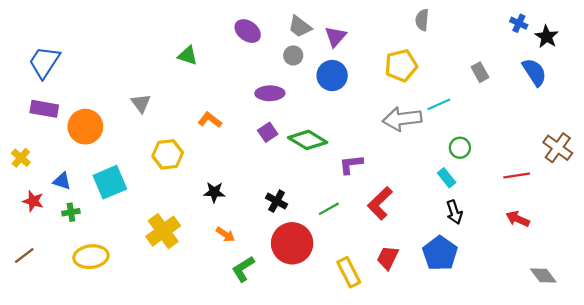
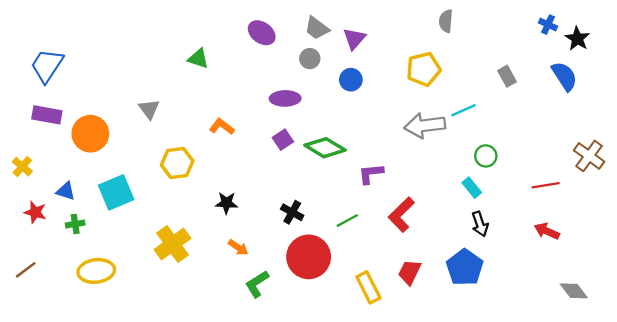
blue circle: (332, 75) -> (351, 80), size x0.7

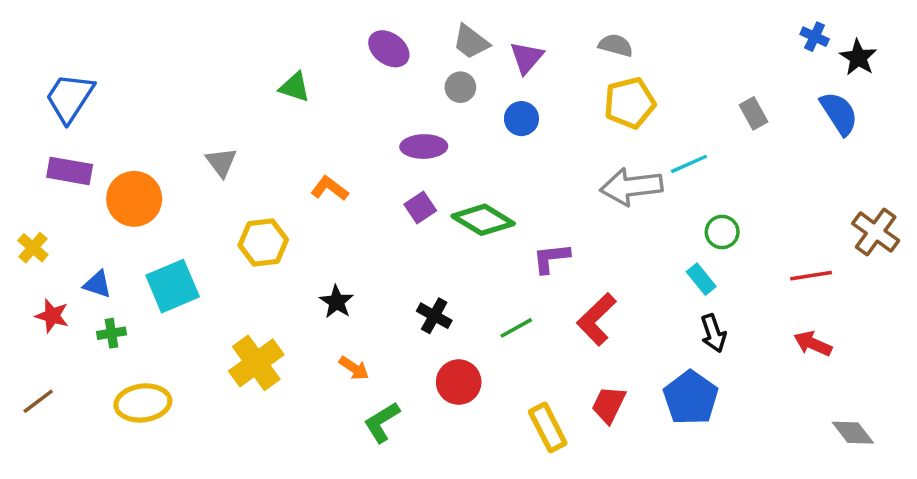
gray semicircle: (446, 21) -> (616, 45), moved, turned 100
black star: (226, 203) -> (337, 302), turned 30
red circle: (309, 257) -> (459, 382), size x0.7

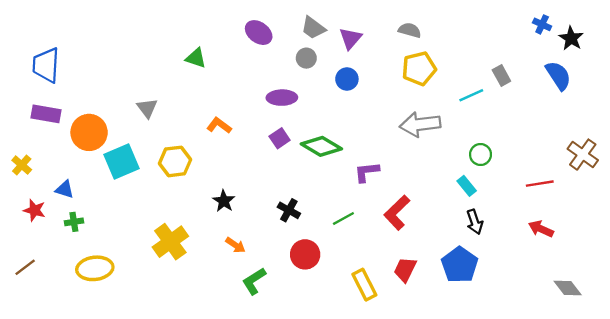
blue trapezoid: (70, 98) -> (46, 65), turned -30
cyan line: (689, 164) -> (471, 95), moved
cyan square: (173, 286) -> (122, 161), moved

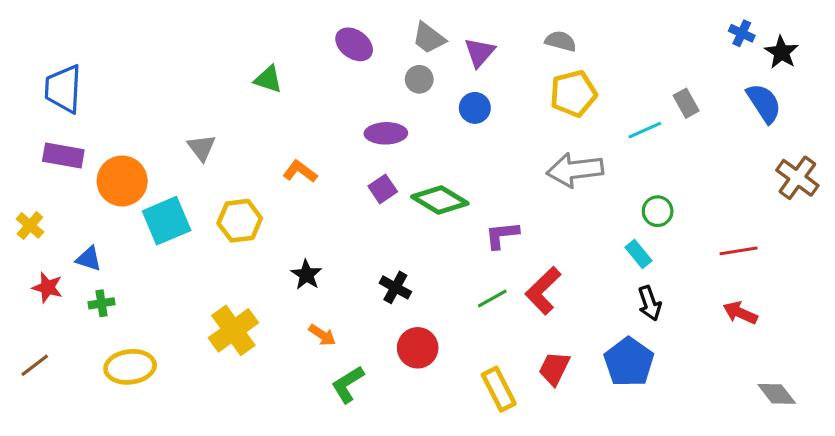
brown cross: (583, 155) -> (797, 178), moved
green line: (343, 218) -> (492, 299), moved

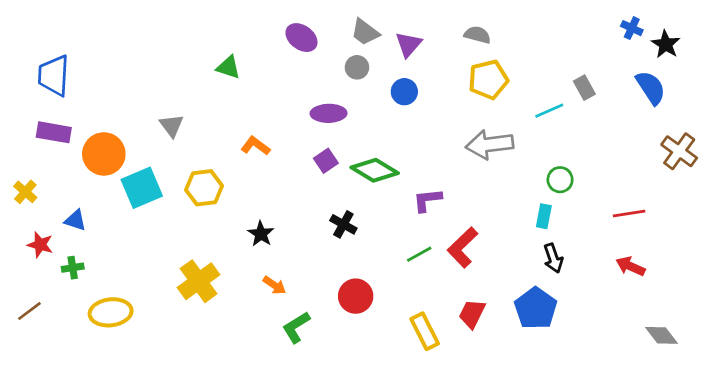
cyan rectangle: (638, 254) -> (544, 216), turned 50
black cross: (395, 287) -> (343, 224), moved
green cross: (101, 303) -> (73, 268), moved

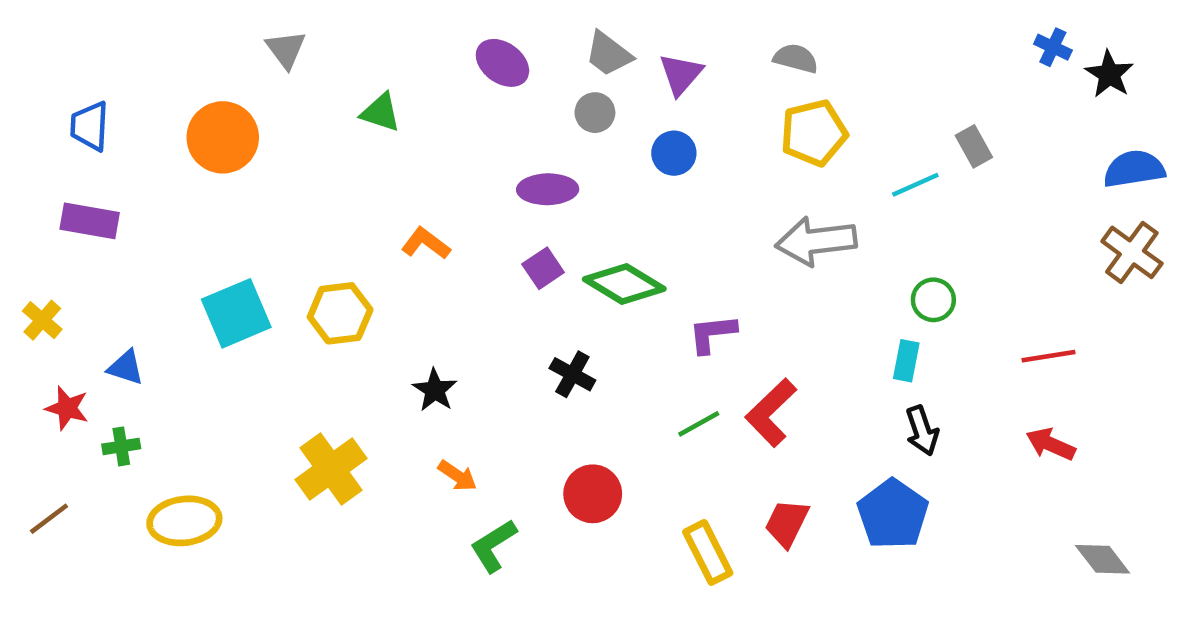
blue trapezoid: (54, 75) -> (90, 126), size x0.7
blue semicircle: (651, 88) -> (1134, 169), moved, turned -66
gray triangle: (172, 126) -> (286, 49), moved
orange circle: (104, 154) -> (223, 137), moved

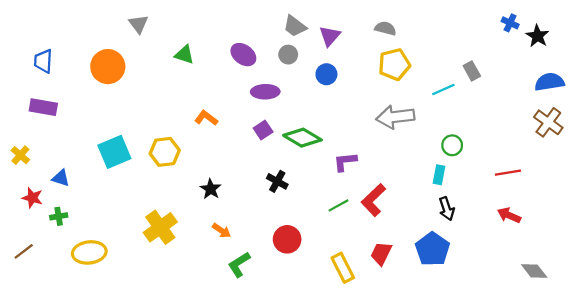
purple ellipse: (502, 63) -> (243, 55), moved

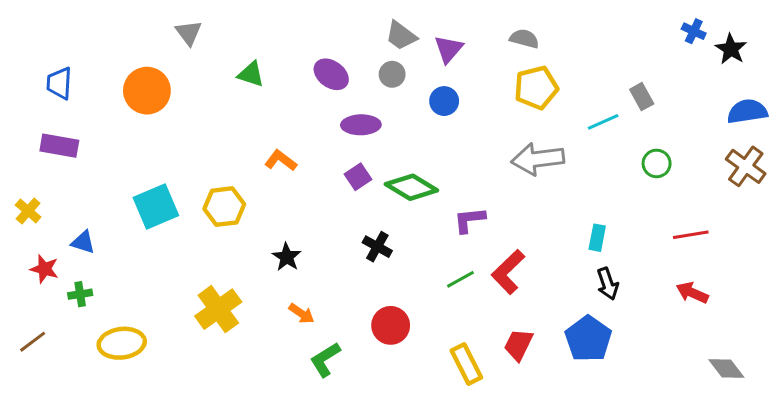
green circle: (452, 145) -> (657, 163), moved

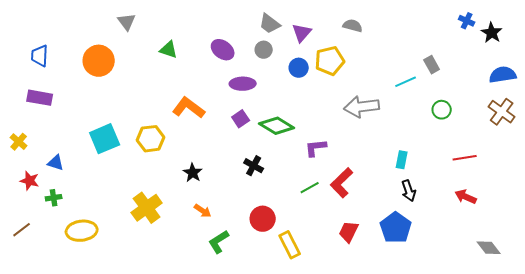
yellow pentagon: (536, 88) -> (330, 61), moved
orange L-shape: (281, 160) -> (189, 108), size x1.5
yellow rectangle: (466, 364) -> (290, 245), moved

